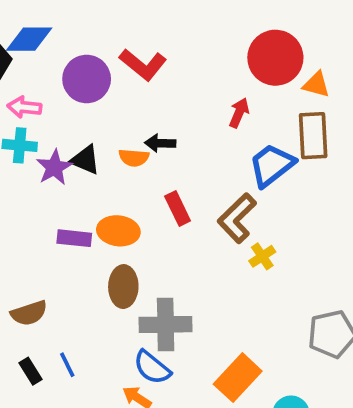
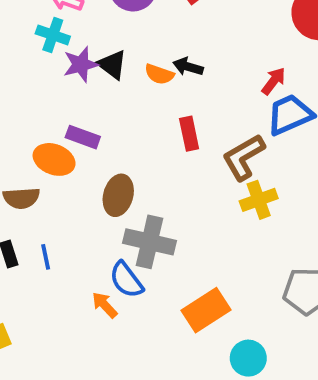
red arrow: (239, 113) -> (274, 81), moved
orange ellipse: (118, 231) -> (54, 159), moved
yellow cross: (262, 256) -> (259, 200), size x1.4

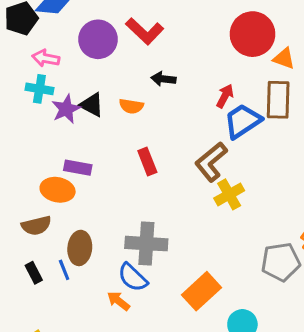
black arrow: (188, 67) -> (163, 79), moved
red rectangle: (189, 134) -> (147, 162), moved
brown ellipse: (118, 195) -> (80, 248), moved

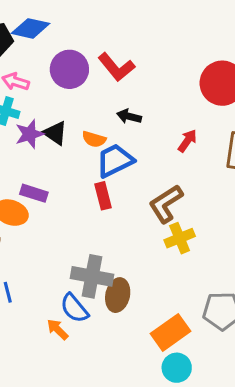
blue trapezoid: (243, 121) -> (115, 161), moved
brown ellipse: (80, 248) -> (118, 295), moved
orange rectangle: (202, 291) -> (170, 332), moved

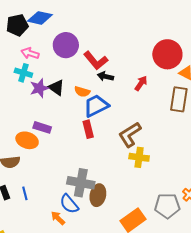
red L-shape: (116, 67) -> (96, 61), moved
red arrow: (187, 141) -> (141, 83), moved
yellow cross: (180, 238) -> (139, 157), turned 30

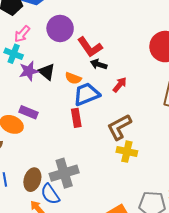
pink arrow: (30, 53) -> (22, 34), turned -72
red arrow: (141, 83) -> (120, 85), moved
gray cross: (81, 183) -> (64, 173), turned -32
brown ellipse: (98, 195) -> (32, 180), moved

